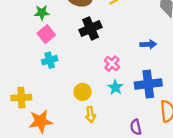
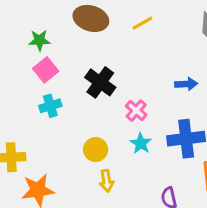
black cross: (90, 28) -> (100, 82), moved, turned -30

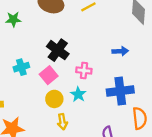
pink square: (46, 70) -> (49, 75), moved
pink cross: (136, 111) -> (84, 71), turned -35
cyan star: (141, 143) -> (78, 94), moved

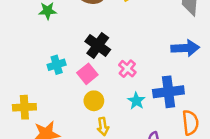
blue arrow: (120, 51) -> (185, 48), moved, size x1.5
pink cross: (84, 71) -> (127, 69), turned 35
cyan star: (78, 94) -> (136, 101), moved

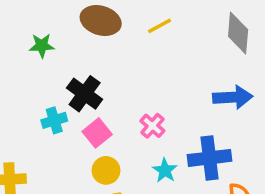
black cross: (98, 45) -> (85, 94), moved

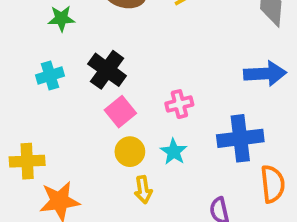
cyan cross: (54, 120) -> (50, 76), moved
pink cross: (152, 126) -> (179, 104), turned 35
cyan star: (165, 170) -> (174, 152), moved

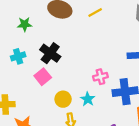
pink cross: (179, 104) -> (100, 77), moved
pink square: (120, 112) -> (43, 77), moved

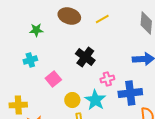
black cross: (50, 53) -> (85, 57), moved
cyan star: (88, 99) -> (95, 100), size x1.5

